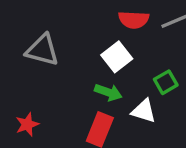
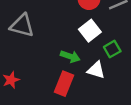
white square: (117, 57) -> (90, 31), moved

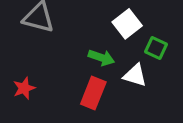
green square: (112, 49) -> (156, 48), turned -35

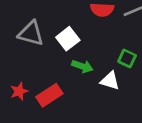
white square: (127, 24) -> (68, 39), moved
red rectangle: (93, 93) -> (49, 95), moved, turned 35

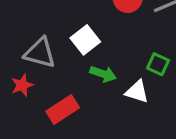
gray triangle: (31, 33) -> (40, 53), moved
red star: (19, 91) -> (22, 85), moved

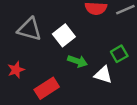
gray triangle: (40, 53) -> (29, 29), moved
green square: (158, 64) -> (119, 54), turned 35

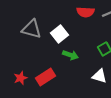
red star: (16, 70) -> (20, 78), moved
white triangle: (103, 75) -> (99, 76), moved

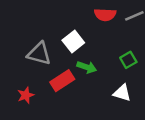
gray triangle: (31, 29) -> (39, 54), moved
red rectangle: (45, 77) -> (62, 81), moved

